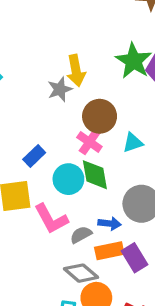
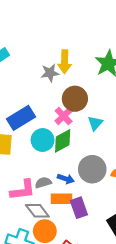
cyan triangle: (133, 143) -> (95, 123), turned -42
blue rectangle: (34, 156) -> (21, 118), size x1.6
green diamond: (95, 175) -> (63, 141), turned 60
pink L-shape: (51, 219) -> (23, 190), moved, turned -80

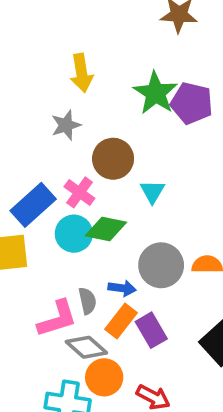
yellow arrow: (65, 62) -> (81, 73), moved
pink cross: (64, 116) -> (79, 192), moved
green diamond: (63, 141) -> (106, 229), turned 50
gray semicircle: (43, 183) -> (87, 301), turned 105
orange rectangle: (61, 199) -> (121, 321), turned -42

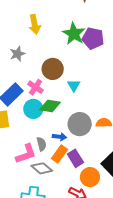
gray star: (66, 125) -> (17, 54), moved
orange circle: (104, 377) -> (90, 177), moved

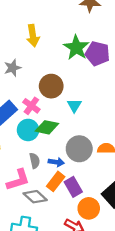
gray semicircle: (41, 144) -> (35, 161), moved

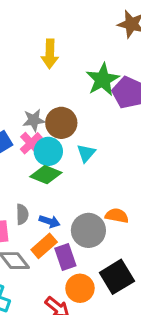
gray star: (13, 68) -> (34, 120), moved
cyan circle: (28, 130) -> (48, 151), moved
gray circle: (79, 149) -> (88, 230), moved

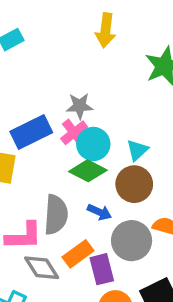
brown circle: (61, 123) -> (134, 184), moved
gray semicircle: (22, 214) -> (56, 215), size x1.6
blue arrow: (50, 221) -> (99, 212), moved

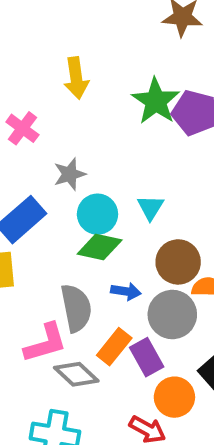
pink cross: (74, 133) -> (22, 128), moved
brown circle: (134, 184) -> (178, 262), moved

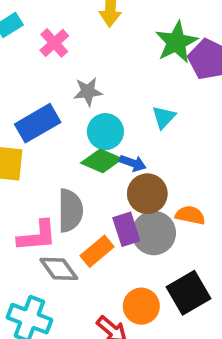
cyan triangle: (151, 207) -> (164, 117), moved
brown circle: (178, 262) -> (147, 194), moved
blue arrow: (126, 291) -> (133, 163), moved
purple rectangle: (147, 357) -> (126, 229), moved

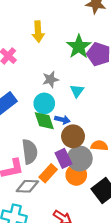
gray star: (88, 92) -> (50, 79), moved
green diamond: (102, 161) -> (44, 121), turned 55
gray diamond: (59, 269) -> (27, 186), turned -45
orange circle: (141, 306) -> (76, 175), moved

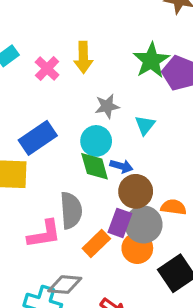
yellow arrow: (38, 32) -> (83, 57), moved
purple rectangle: (63, 158) -> (120, 223), turned 42
gray diamond: (27, 186) -> (65, 285), moved

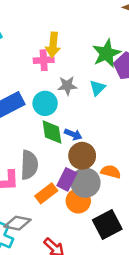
pink cross: (47, 69) -> (44, 60), moved, turned 36
cyan triangle: (145, 125) -> (97, 88), moved
cyan circle: (96, 141) -> (45, 103), moved

